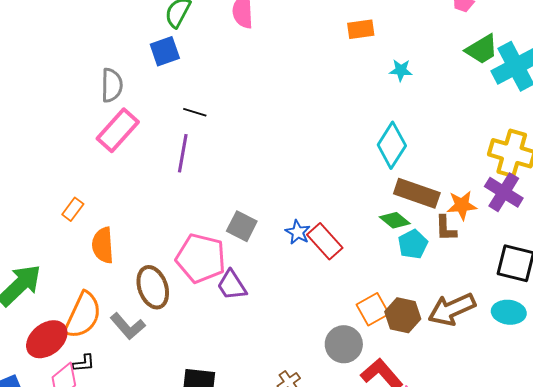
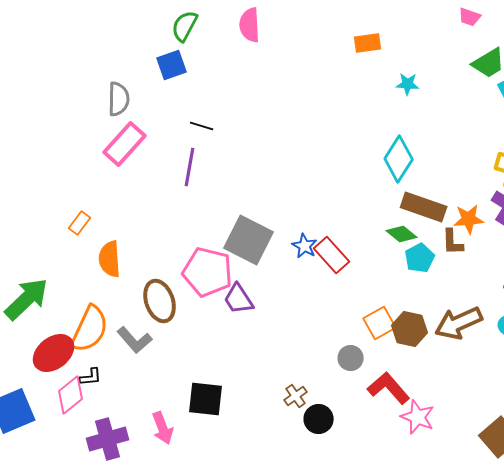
gray square: (242, 226) -> (249, 240), size x1.6
gray circle: (344, 344) -> (351, 358), size x0.7

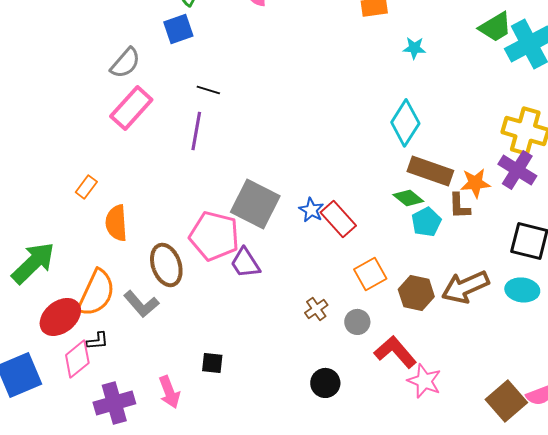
gray semicircle: (119, 99) -> (125, 63), turned 40
orange square: (380, 323) -> (370, 274), moved
brown cross: (296, 396) -> (316, 309), moved
black square: (206, 399) -> (212, 363), size x0.6

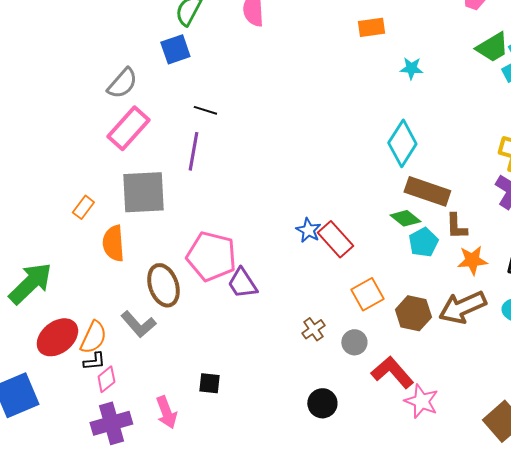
orange star: (475, 183) -> (472, 260), moved
gray square: (255, 204) -> (143, 192), moved, turned -30
orange semicircle: (96, 293) -> (93, 337), moved, size x0.7
pink diamond: (77, 359) -> (106, 379), moved, size x0.7

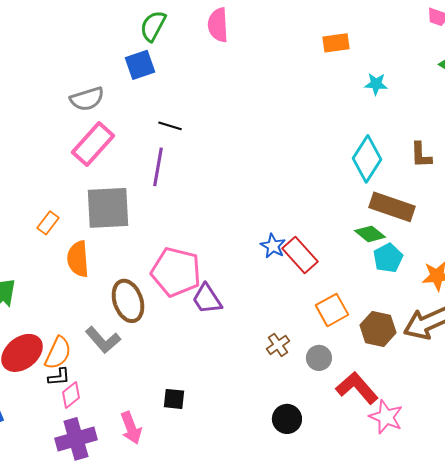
gray semicircle: (122, 83) -> (87, 99), turned 32
brown L-shape: (456, 226) -> (421, 155), moved

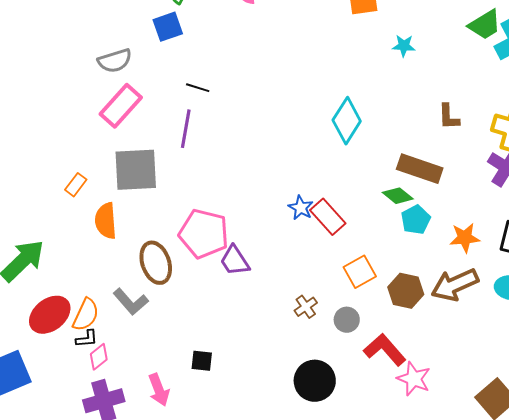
cyan diamond: (367, 159) -> (347, 121), moved
black circle: (287, 419) -> (315, 381), size x1.4

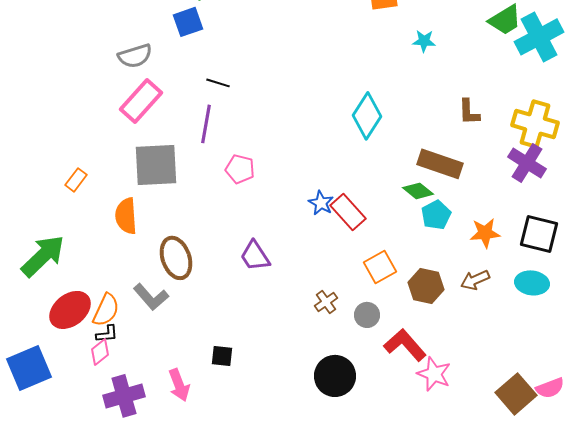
orange rectangle: (76, 185) -> (76, 180), moved
pink pentagon: (204, 234) -> (240, 169), moved, size x0.6
brown arrow: (455, 285) -> (475, 280), size x0.6
pink diamond: (99, 357) -> (100, 352), moved

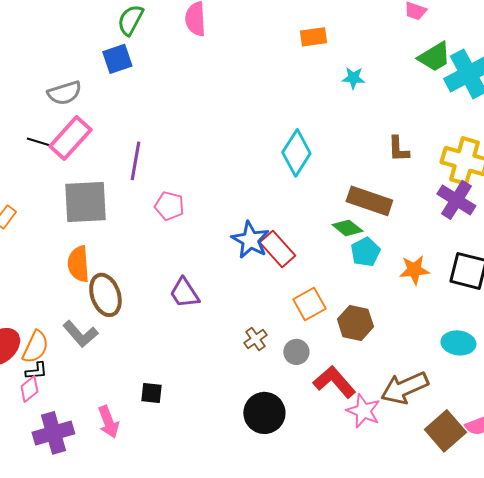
black line: (218, 83) -> (38, 142), moved
blue star: (321, 203) -> (250, 240), size x1.5
orange semicircle: (126, 216) -> (78, 264), moved
brown arrow: (475, 280) -> (404, 388), moved, size x1.6
cyan ellipse: (532, 283) -> (458, 343), moved

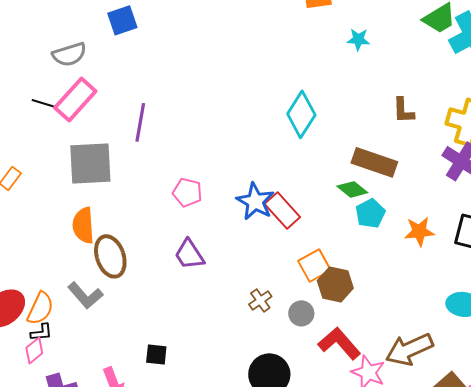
pink pentagon: (169, 206) -> (187, 192), moved
brown hexagon: (355, 323) -> (335, 284), moved

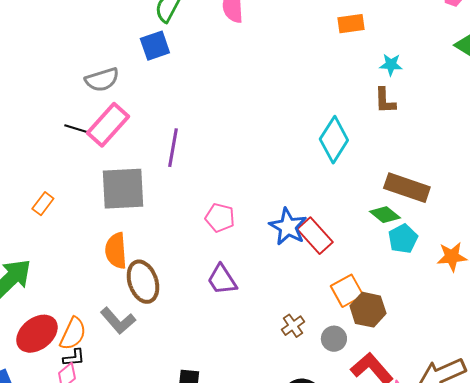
brown L-shape: (403, 110) -> (385, 101), moved

